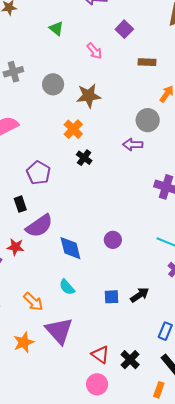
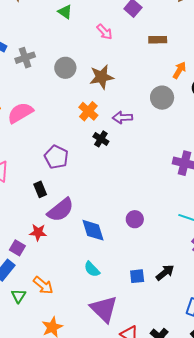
purple arrow: (133, 145) -> (122, 117), moved
orange arrow: (33, 302) -> (43, 285), moved
purple triangle: (59, 331) -> (104, 309), moved

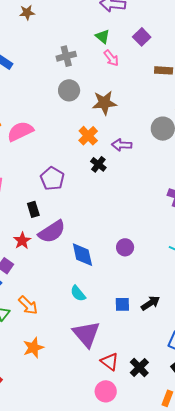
green triangle: (65, 12) -> (103, 36), moved
gray cross: (25, 58) -> (66, 56), moved
red star: (38, 232) -> (22, 241), moved, turned 30

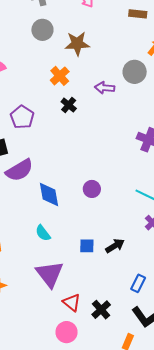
purple arrow: (122, 145) -> (105, 88), moved

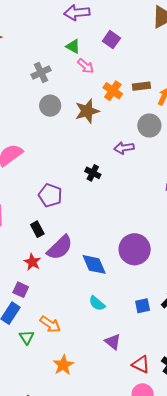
brown rectangle: (138, 14) -> (141, 86), moved
orange cross: (60, 76) -> (113, 91), moved
purple circle: (92, 189) -> (135, 249), size x1.8
purple triangle: (50, 274) -> (113, 342), size x0.6

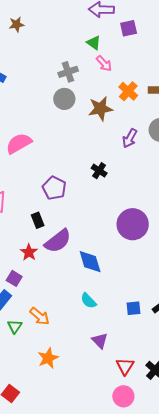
purple square: (111, 40) -> (129, 28), moved, turned 36
gray cross: (41, 72) -> (68, 72), moved
purple arrow: (124, 148) -> (130, 138), moved, turned -60
purple circle: (135, 249) -> (133, 224), moved
red triangle: (141, 364) -> (125, 366), turned 30

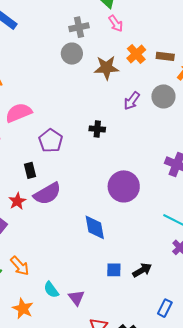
pink semicircle: (19, 143) -> (19, 113), moved
black cross: (99, 171) -> (97, 129), turned -35
blue diamond: (90, 262) -> (95, 227), moved
cyan semicircle: (88, 301) -> (51, 290), moved
orange star: (48, 358) -> (23, 309), turned -30

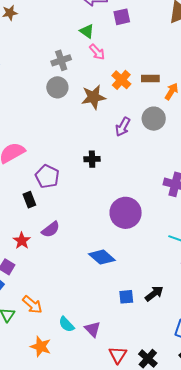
black rectangle: (30, 170) -> (29, 200), moved
purple semicircle: (47, 194) -> (51, 229), size x0.7
blue diamond: (95, 227) -> (102, 257), turned -32

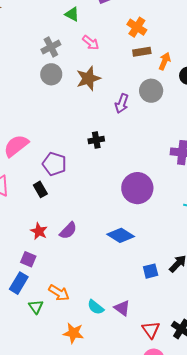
pink arrow: (97, 52) -> (91, 43), moved
orange cross: (121, 80) -> (137, 27), moved
purple semicircle: (51, 229) -> (68, 231), moved

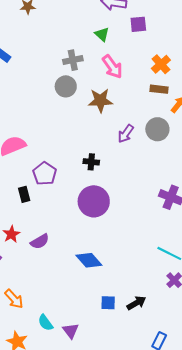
pink arrow: (91, 43) -> (112, 67), size x1.4
purple circle: (137, 188) -> (94, 201), moved

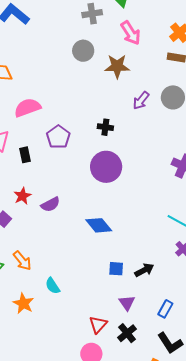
gray cross: (73, 60) -> (92, 14), moved
black rectangle: (24, 194) -> (25, 155), moved
purple triangle: (71, 331) -> (127, 303), moved

